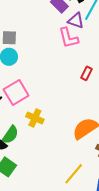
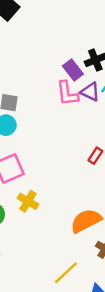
pink L-shape: (68, 38) -> (67, 93), moved

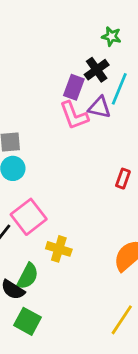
purple rectangle: (73, 70) -> (74, 87), turned 72

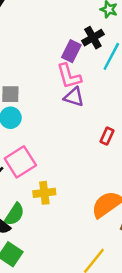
purple triangle: (100, 107) -> (74, 97), moved
yellow cross: (59, 249) -> (44, 193), turned -30

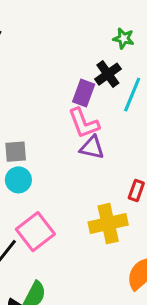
yellow cross: (44, 193) -> (108, 224), moved, size x1.4

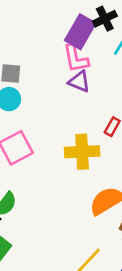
purple rectangle: (84, 93) -> (80, 32), size x1.4

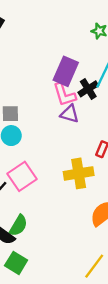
black cross: (105, 19) -> (88, 89), moved

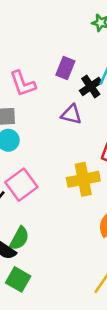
purple rectangle: (66, 71) -> (65, 68), size x0.7
pink L-shape: (64, 95) -> (23, 84), moved

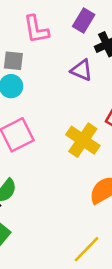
yellow cross: (83, 179) -> (83, 140), turned 36

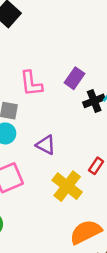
purple triangle: (82, 70) -> (46, 145), moved

